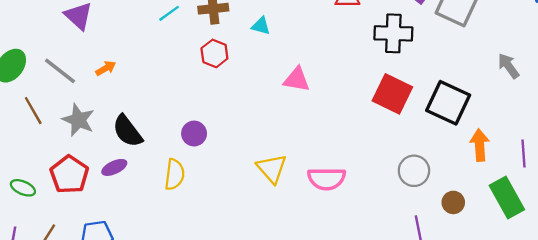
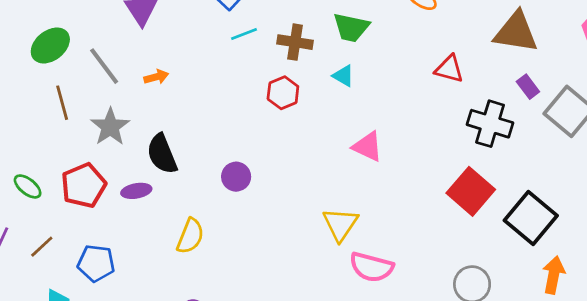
yellow triangle: (272, 169) -> (340, 224), moved
yellow semicircle: (175, 174) -> (190, 236), moved

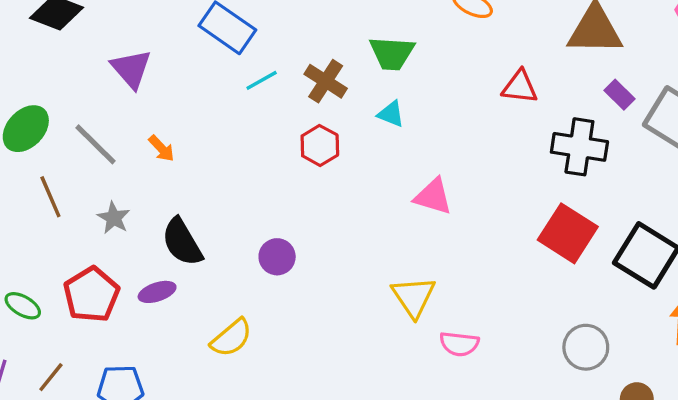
brown cross: (295, 42) -> (326, 81), turned 32
orange arrow: (156, 77) -> (161, 148), turned 70
gray star: (110, 127) -> (114, 218), size x0.7
yellow semicircle: (190, 236) -> (231, 338), turned 36
pink semicircle: (371, 267) -> (459, 344), size x0.7

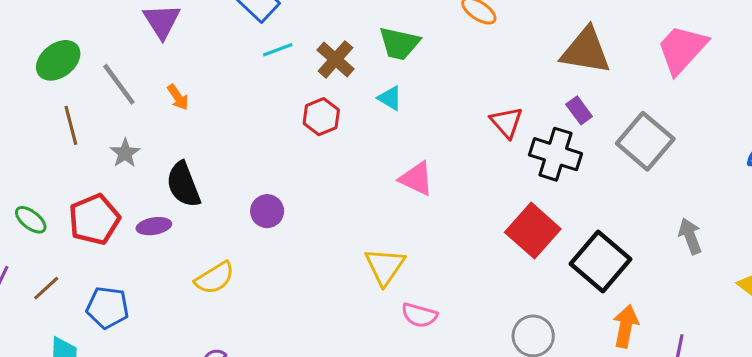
red triangle: (520, 87) -> (506, 122), moved, turned 33
purple rectangle: (620, 95) -> (579, 110), moved

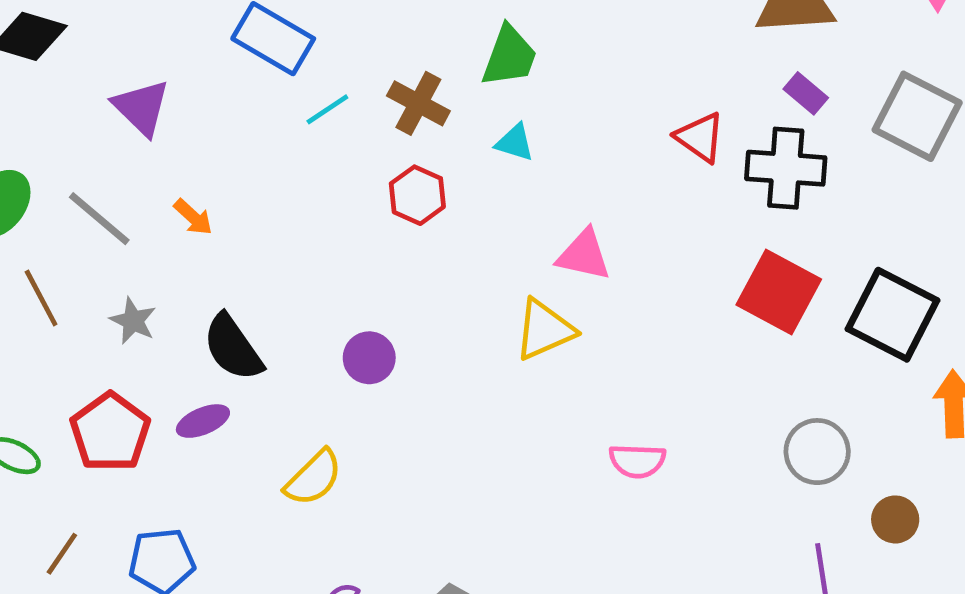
green trapezoid: (399, 43) -> (509, 56), turned -69
yellow triangle: (385, 266) -> (544, 330), moved, turned 45

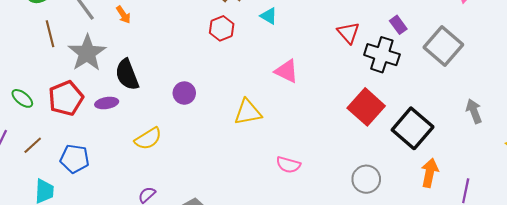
gray star: (133, 321) -> (87, 53), size x1.8
yellow triangle: (544, 330) -> (248, 112), moved

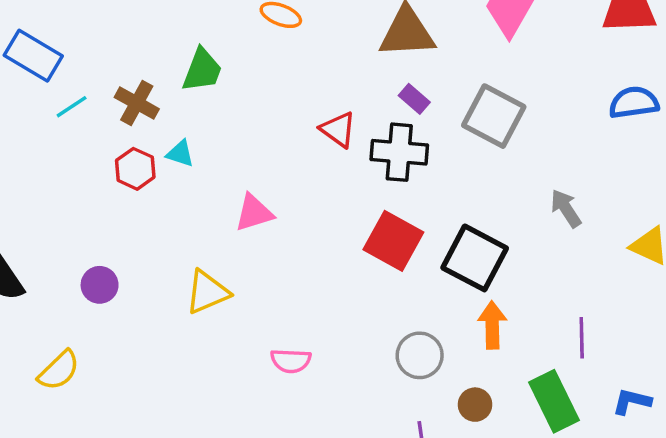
cyan triangle: (269, 16) -> (180, 154), moved
pink triangle: (287, 71) -> (254, 213), turned -30
orange arrow: (430, 173) -> (492, 325), moved

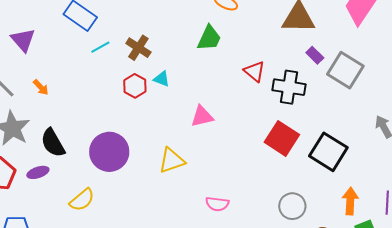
green trapezoid: (202, 70) -> (209, 38), moved
purple rectangle: (414, 99) -> (315, 55), moved
purple circle: (100, 285) -> (109, 152), size x1.8
orange arrow: (492, 325) -> (350, 201), moved

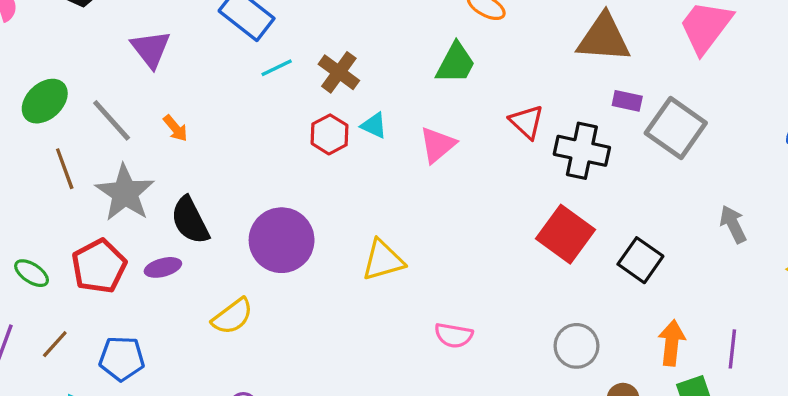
purple rectangle: (315, 55) -> (627, 101), turned -36
pink triangle: (202, 116) -> (438, 145), moved, turned -30
black square: (328, 152) -> (640, 260), size x0.7

